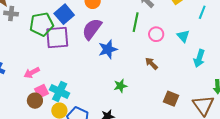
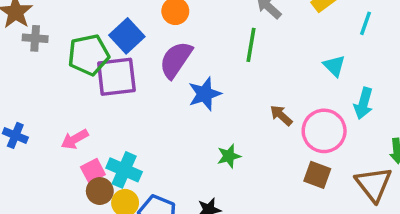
pink circle: (156, 34) -> (324, 131), moved, size x1.6
brown circle: (35, 101) -> (100, 191), moved

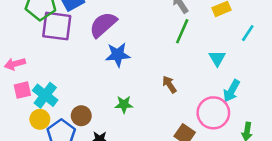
green line: (251, 45) -> (182, 31), moved
pink circle: (324, 131) -> (213, 113), moved
brown circle: (100, 191) -> (81, 116), moved

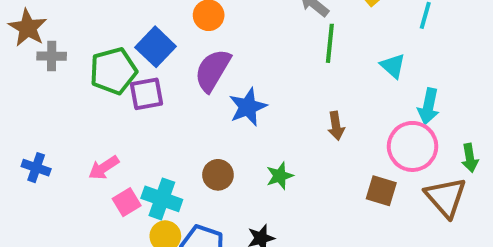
purple square: (57, 26) -> (147, 94), size x0.7
brown arrow: (169, 84) -> (336, 126), turned -138
brown circle: (81, 116) -> (218, 175), moved

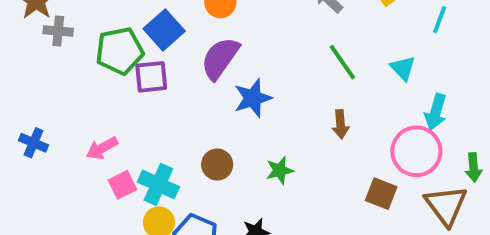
green line: (330, 43) -> (342, 62), moved, turned -45

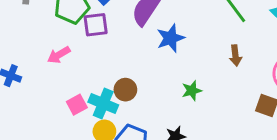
pink arrow: (102, 148) -> (59, 55), moved
brown circle: (217, 165) -> (125, 90), moved

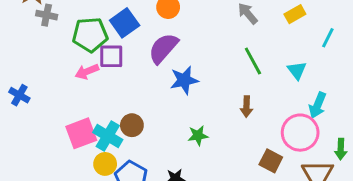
pink arrow: (59, 55) -> (87, 72), moved
pink square: (77, 105) -> (81, 133), size x1.5

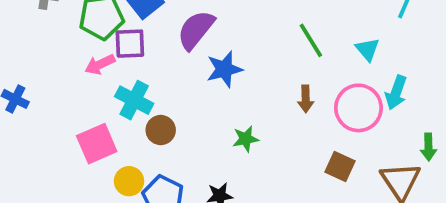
pink circle: (300, 133) -> (358, 108), moved
cyan cross: (108, 136) -> (134, 100), moved

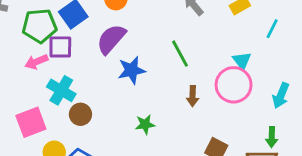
green line: (311, 40) -> (180, 54), moved
cyan arrow: (396, 93) -> (281, 96), moved
pink circle: (358, 108) -> (234, 85), moved
green arrow: (429, 147) -> (272, 137), moved

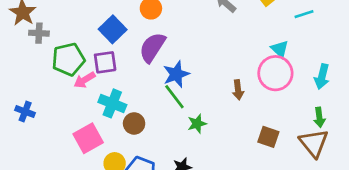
green pentagon: (40, 26) -> (68, 59), moved
cyan line: (272, 29) -> (304, 14), turned 54
green line: (180, 54) -> (174, 97), moved

